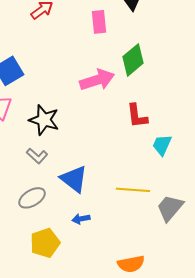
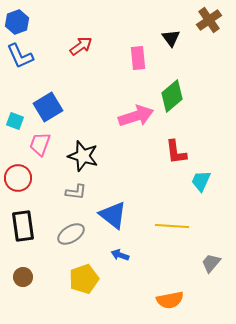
gray L-shape: (37, 156) -> (76, 192), turned -35
gray trapezoid: (170, 208) -> (211, 263), moved, size x0.7
blue arrow: (81, 219) -> (120, 255), turned 30

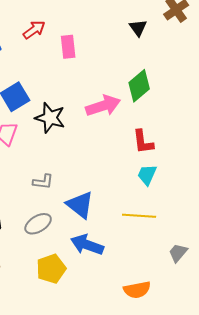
red arrow: (81, 46) -> (34, 30), moved
pink rectangle: (138, 58) -> (68, 47), moved
black star: (83, 156) -> (50, 118), moved
cyan trapezoid: (201, 181) -> (147, 175), moved
blue arrow: (120, 255) -> (87, 245), size x1.8

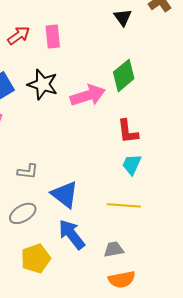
red arrow: (34, 30) -> (19, 35), moved
black star: (50, 118) -> (43, 84), moved
blue arrow: (87, 245) -> (72, 234), turned 32
gray trapezoid: (178, 253) -> (114, 249), moved, turned 40

